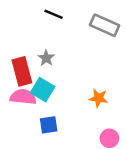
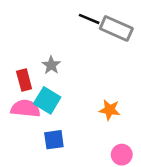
black line: (54, 14) -> (89, 19), moved
red rectangle: (22, 71) -> (24, 80), size x0.7

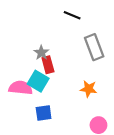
gray rectangle: (116, 28) -> (94, 47), moved, turned 45
red rectangle: (24, 80) -> (48, 65), moved

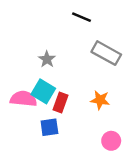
gray rectangle: (94, 47) -> (106, 53), turned -40
red rectangle: (48, 65) -> (61, 102), moved, turned 35

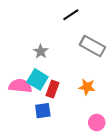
black line: (82, 17) -> (71, 15), turned -56

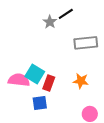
gray rectangle: (92, 46) -> (86, 43), turned -35
gray star: (41, 51) -> (50, 22), moved

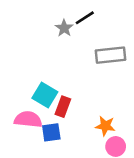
pink semicircle: (19, 80) -> (28, 119), moved
orange star: (81, 81) -> (105, 126), moved

